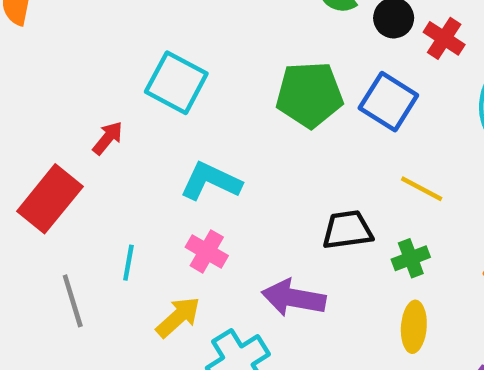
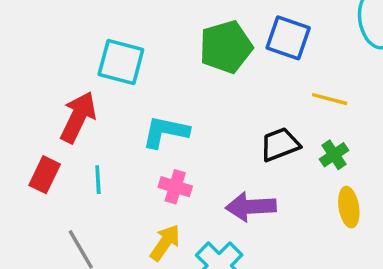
red arrow: (108, 138) -> (78, 117), size x1.8
red rectangle: (50, 199) -> (45, 175), size x0.7
cyan line: (128, 263) -> (98, 180), moved

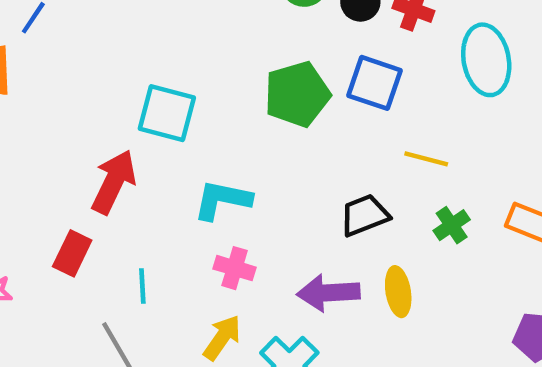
green cross: (334, 155) -> (452, 225), moved
cyan line: (98, 180) -> (142, 286), moved
yellow ellipse: (349, 207) -> (398, 292), moved

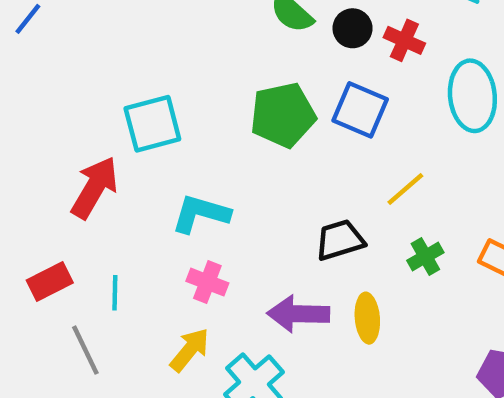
cyan square: (167, 113) -> (152, 124), turned -34
yellow line: (426, 159) -> (405, 189), turned -60
red rectangle: (72, 253) -> (50, 281), moved, turned 33

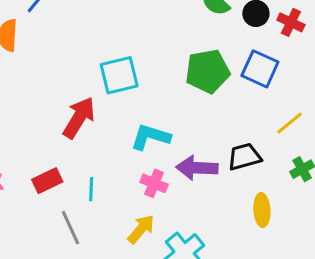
purple arrow: (298, 314) -> (197, 168), moved

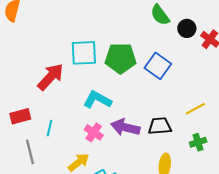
blue square: (260, 69) -> (158, 66), moved
green pentagon: (208, 71) -> (121, 58), moved

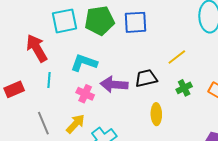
blue square: (158, 66) -> (136, 22), turned -30
red arrow: (51, 77) -> (37, 48), turned -64
cyan line: (49, 128) -> (49, 80), moved
gray line: (30, 152) -> (43, 123), moved

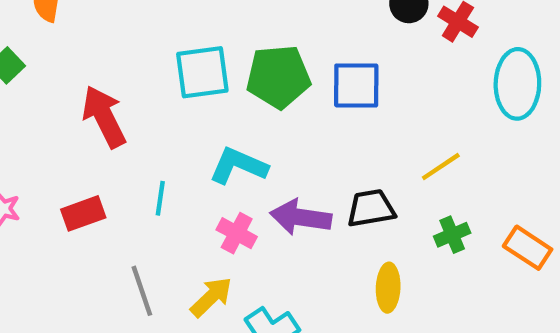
red arrow: (37, 48) -> (104, 117), moved

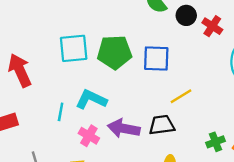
yellow line: (441, 167) -> (181, 96), moved
cyan line: (160, 198) -> (61, 112), moved
green cross: (452, 235) -> (216, 142), moved

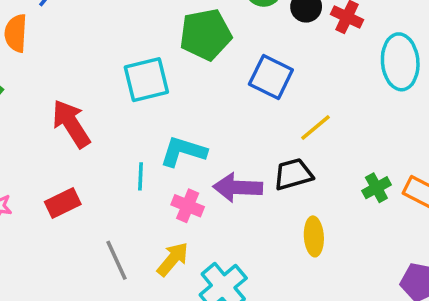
green pentagon: (114, 52) -> (206, 34), moved
blue square: (156, 59) -> (271, 77), turned 32

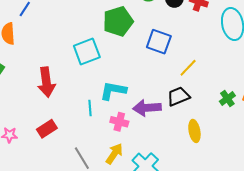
red arrow: (71, 124) -> (46, 82), turned -148

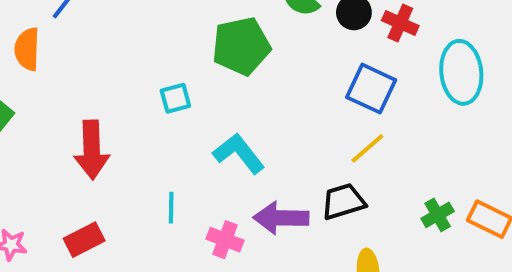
blue square: (159, 42) -> (371, 89), moved
cyan square: (87, 52) -> (175, 98), size x0.6
cyan L-shape: (113, 91) -> (239, 153), moved, turned 36

